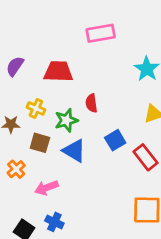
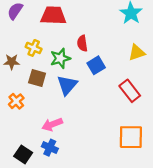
blue square: (115, 140) -> (96, 65), moved
blue triangle: (74, 151) -> (67, 85), turned 40
pink arrow: (47, 188) -> (52, 124), moved

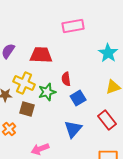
yellow cross: (34, 48) -> (24, 83), size x1.5
blue triangle: (67, 85) -> (73, 129), moved

